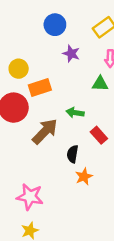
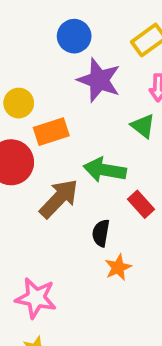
purple star: (71, 54) -> (99, 80), size x1.6
green triangle: (100, 84) -> (143, 126), turned 36
green arrow: (75, 113) -> (105, 170), size x1.5

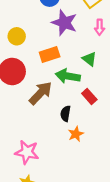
green triangle: (143, 126) -> (89, 59), moved
orange rectangle: (51, 132) -> (50, 54), moved

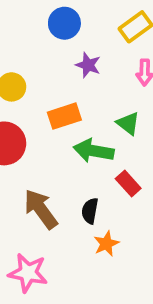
purple star: (64, 23) -> (88, 65), size x0.6
brown arrow: (41, 93) -> (41, 209), moved, turned -80

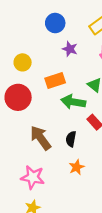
orange star: (106, 244) -> (77, 167), moved

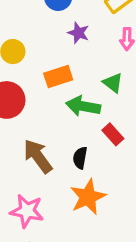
orange star: (77, 167) -> (88, 197), size x1.6

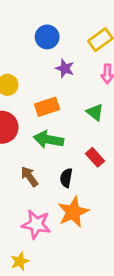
green arrow: (83, 106) -> (48, 140), moved
brown arrow: (38, 156) -> (29, 177), size x0.7
pink star: (27, 211) -> (36, 224), moved

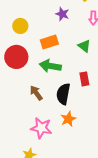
red rectangle: (95, 157) -> (84, 79), turned 32
black semicircle: (66, 178) -> (63, 94), size x1.5
orange star: (73, 212) -> (68, 119), size x0.7

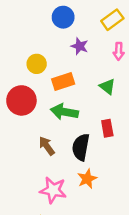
yellow circle: (20, 26) -> (37, 64), moved

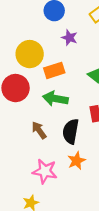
yellow circle: (37, 64) -> (30, 54), size x1.5

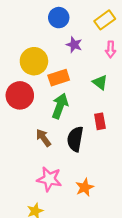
green arrow: (55, 99) -> (60, 106), turned 100
orange star: (76, 161) -> (85, 187), moved

